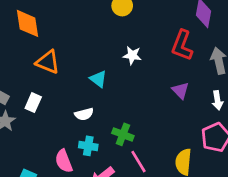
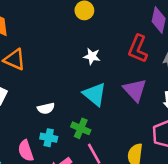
cyan triangle: (98, 79) -> (95, 94), moved, size x1.5
purple triangle: (180, 90) -> (135, 90), size x1.5

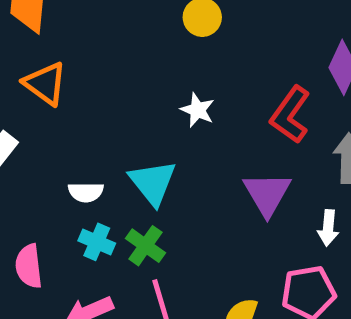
cyan triangle: (95, 94) -> (153, 183), moved
cyan cross: (49, 138) -> (97, 242), moved

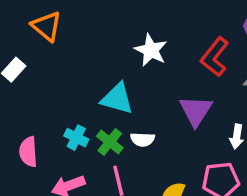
white star: (198, 110) -> (151, 50), size x1.4
cyan triangle: (153, 183) -> (117, 99), turned -39
white semicircle: (86, 192) -> (143, 139), moved

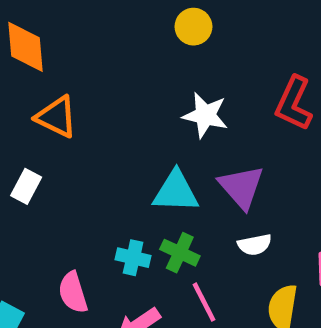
purple triangle: (196, 111) -> (241, 187), moved
white semicircle: (143, 139) -> (255, 245), moved

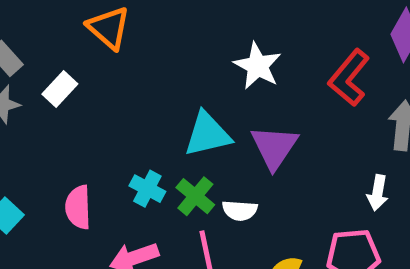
cyan triangle: (176, 192) -> (208, 134), turned -30
white semicircle: (255, 245) -> (240, 210), moved

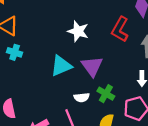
cyan cross: (147, 189) -> (15, 52), moved
green cross: (195, 196) -> (106, 94), moved

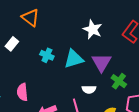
cyan cross: (15, 52) -> (47, 55), moved
green cross: (106, 94) -> (119, 81), moved

